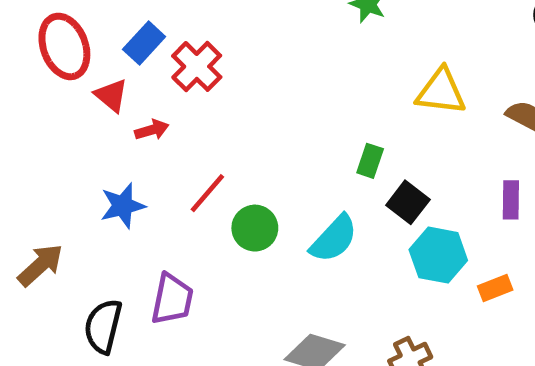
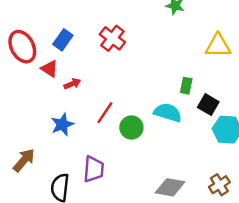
red cross: (197, 66) -> (112, 38), moved
cyan semicircle: (334, 239) -> (168, 113), moved, turned -108

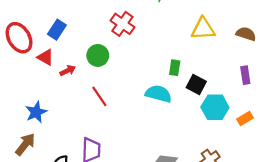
red cross: (112, 38) -> (122, 24), moved
red line: (105, 113) -> (99, 96), turned -65
blue star: (62, 124) -> (36, 112), moved
green circle: (131, 127) -> (98, 55), moved

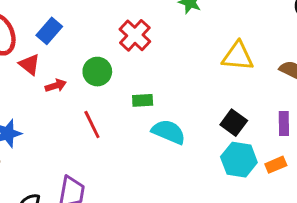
green rectangle: (175, 68) -> (143, 100), moved, turned 70
black square: (196, 85) -> (234, 123), moved
orange rectangle: (245, 119) -> (276, 165), moved

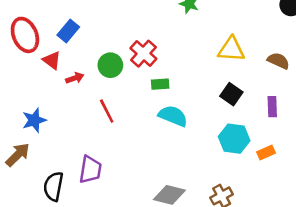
red cross: (135, 35) -> (143, 54), moved
green rectangle: (143, 100) -> (160, 84), moved
black square: (234, 123) -> (231, 94), moved
orange rectangle: (276, 165) -> (266, 152), moved

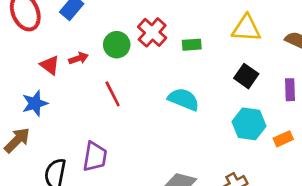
red triangle: (52, 60) -> (50, 65), moved
green rectangle: (160, 84) -> (192, 45), moved

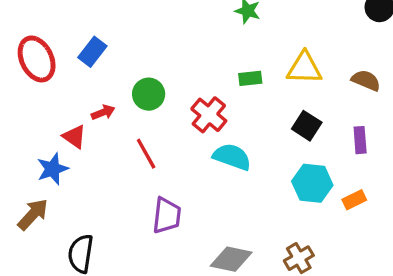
red cross: (152, 32) -> (209, 115), moved
green rectangle: (192, 45) -> (250, 78), moved
red triangle: (50, 65) -> (74, 137), moved
purple trapezoid: (95, 157) -> (167, 216), moved

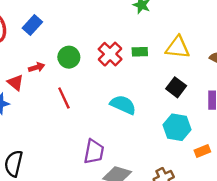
red cross: (209, 115) -> (110, 54), moved
orange rectangle: (354, 200) -> (202, 151), moved
purple trapezoid: (167, 216) -> (94, 152), moved

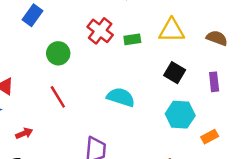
blue rectangle: (32, 25) -> (32, 15), moved
red cross: (110, 54) -> (100, 31), moved
red arrow: (37, 67) -> (24, 133), moved

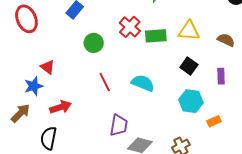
green rectangle: (132, 39) -> (156, 36), size x1.5
red line: (58, 97) -> (105, 82), moved
red arrow: (24, 133) -> (61, 107), size x1.5

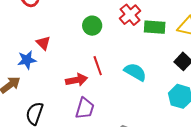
red arrow: (61, 107) -> (77, 80), moved
purple trapezoid: (119, 125) -> (85, 108), moved

